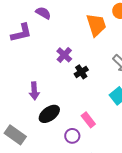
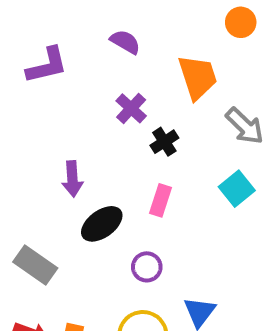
purple semicircle: (43, 13) -> (125, 42), moved
orange trapezoid: (96, 25) -> (198, 77), moved
pink rectangle: (88, 120) -> (160, 200), moved, turned 56

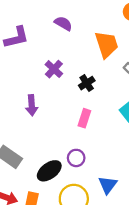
purple cross: (131, 108) -> (54, 69), moved
black ellipse: (102, 224) -> (49, 171), moved

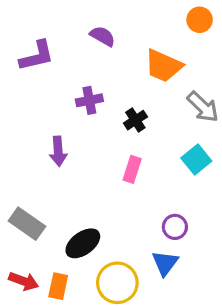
orange trapezoid: (107, 44) -> (163, 66), turned 132
purple cross: (54, 69) -> (89, 100), turned 36
purple circle: (76, 158) -> (175, 227), moved

